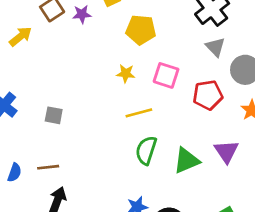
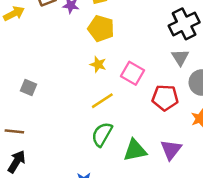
yellow pentagon: (141, 30) -> (101, 28), moved
yellow line: (139, 113) -> (102, 101), turned -30

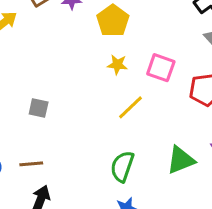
yellow pentagon: (101, 28) -> (113, 21), turned 30
green semicircle: (102, 134) -> (122, 166), moved

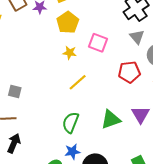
pink square: (161, 68) -> (98, 43), moved
gray square: (39, 108) -> (15, 92), moved

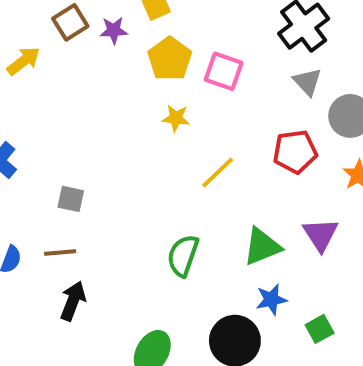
pink square: (98, 43) -> (224, 71), moved
yellow line: (78, 82) -> (218, 172), moved
blue star: (72, 152) -> (271, 299), moved

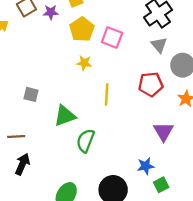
yellow line: (218, 172) -> (107, 94), turned -45
gray square: (71, 199) -> (31, 94), moved
green triangle: (262, 247) -> (65, 116), moved
blue star: (271, 299) -> (146, 166), moved

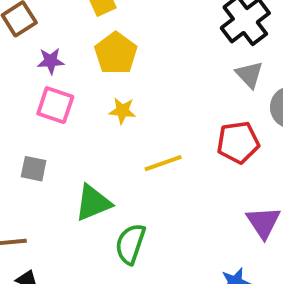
purple star: (51, 12) -> (51, 61), moved
pink square: (112, 37) -> (55, 105), moved
yellow line: (107, 94) -> (163, 163), turned 70

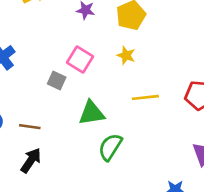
pink square: (55, 105) -> (80, 60), moved

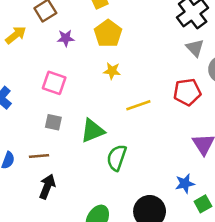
pink square: (80, 60) -> (54, 83), moved
gray square: (57, 80) -> (53, 122), moved

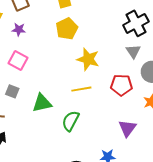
purple star: (66, 38) -> (19, 30), moved
yellow star: (112, 71) -> (88, 59), moved, size x1.6
green semicircle: (117, 158) -> (71, 121), moved

